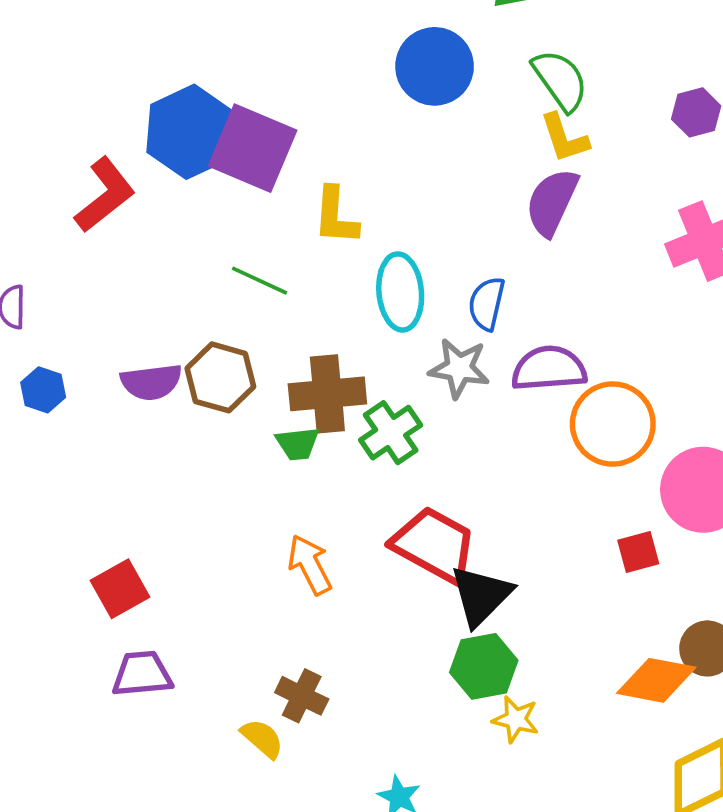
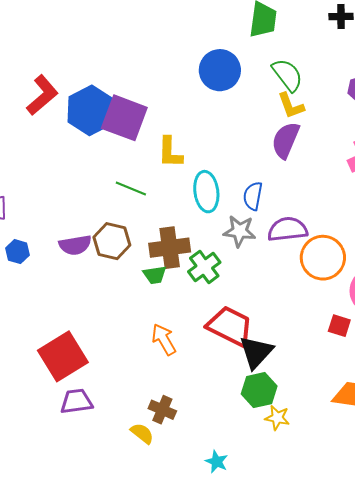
red L-shape: (105, 195) -> (42, 95), moved
red square: (638, 552) -> (339, 326), turned 35
red square: (120, 589) -> (63, 356), size x1.6

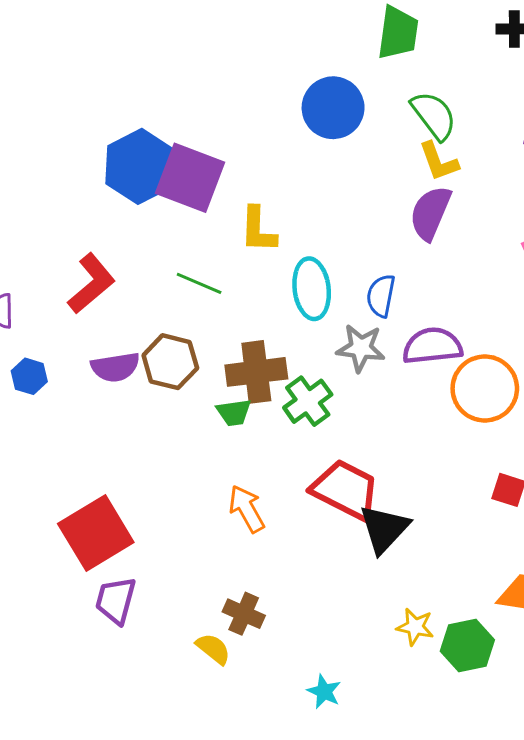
red L-shape: (42, 95) -> (91, 284), moved
green hexagon: (259, 390) -> (467, 645), moved
purple trapezoid: (76, 401) -> (116, 600), turned -68

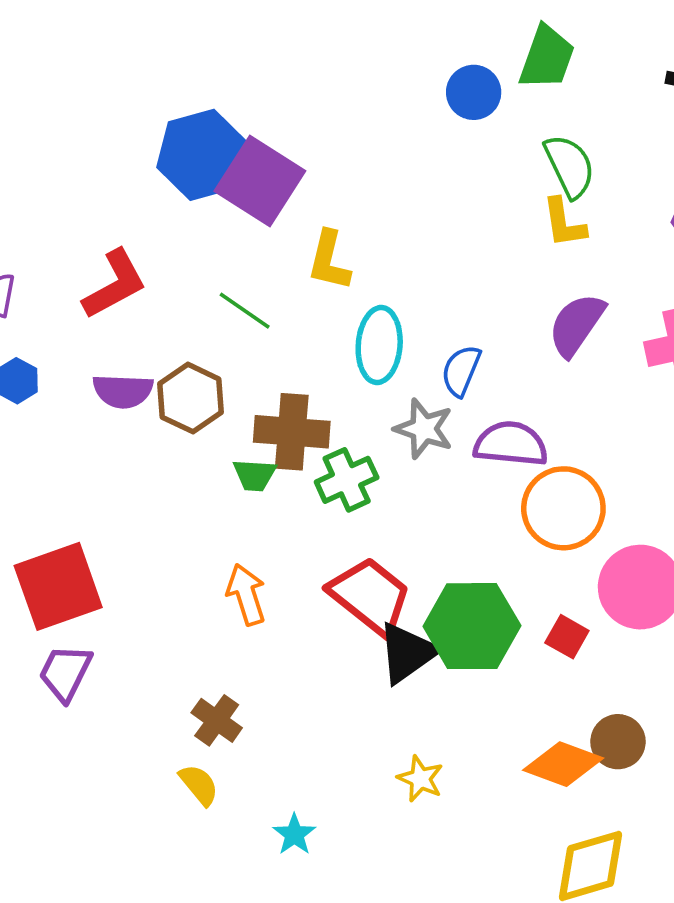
blue circle: (333, 108) -> (474, 92), moved, size x0.7
purple semicircle: (430, 213) -> (576, 325), moved
green hexagon: (467, 645) -> (472, 626), moved, size x1.4
yellow semicircle: (213, 649) -> (199, 785), moved

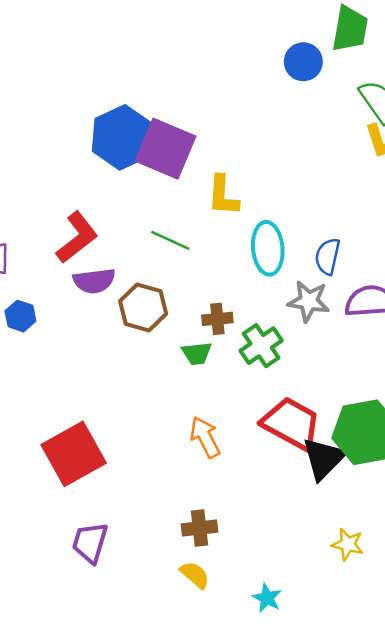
purple semicircle: (123, 391) -> (94, 281), moved
brown cross: (292, 432) -> (217, 319), size x0.6
purple trapezoid: (65, 673) -> (90, 543), moved
brown cross: (217, 720) -> (200, 528), turned -32

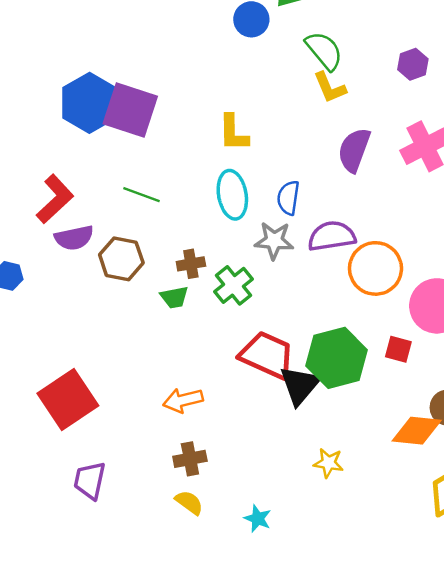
yellow L-shape: (223, 196) -> (233, 133), moved
orange arrow: (205, 437) -> (183, 400), moved, turned -72

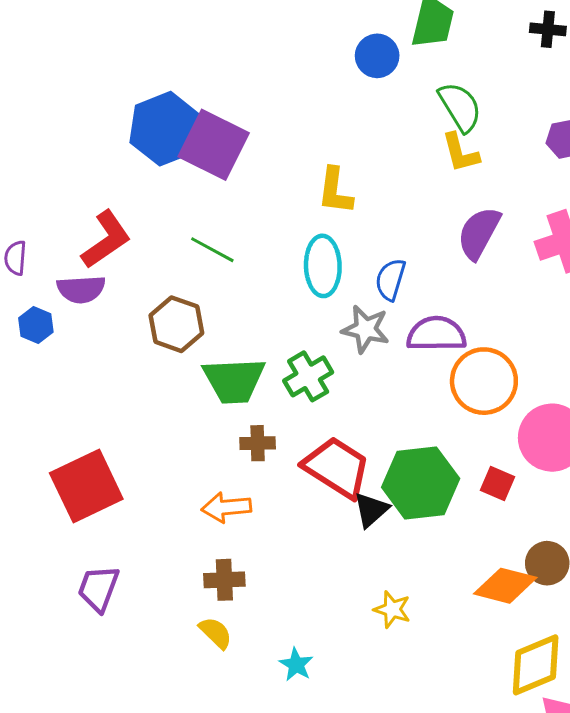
purple semicircle: (74, 238) -> (81, 289), moved
brown cross: (191, 264) -> (258, 443), moved
green trapezoid: (174, 297) -> (234, 380), size x1.8
black triangle: (300, 385) -> (371, 510), size x0.7

